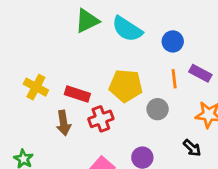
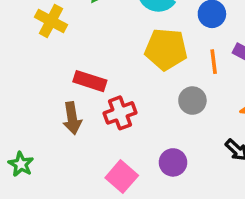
yellow pentagon: (126, 86) -> (166, 49), moved
yellow cross: (36, 87) -> (51, 21), moved

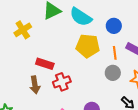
yellow cross: (51, 21) -> (23, 30), turned 30
gray circle: (192, 101) -> (113, 73), moved

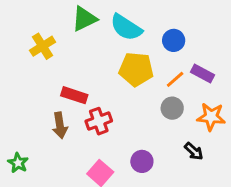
orange line: (115, 53) -> (175, 79), turned 56

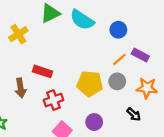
yellow pentagon: (136, 69) -> (90, 84), moved
red cross: (99, 121) -> (53, 100), moved
brown arrow: (60, 125) -> (21, 88), moved

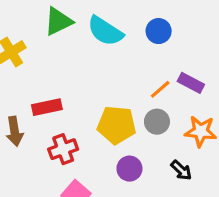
blue circle: (118, 30) -> (159, 31), moved
red rectangle: (43, 71) -> (47, 107), turned -30
purple circle: (94, 122) -> (129, 169), moved

